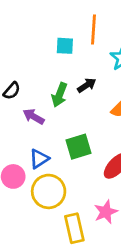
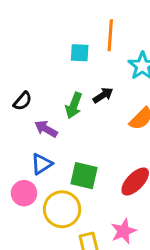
green square: (78, 147) -> (84, 176), moved, turned 30
blue triangle: (39, 159) -> (42, 164), moved

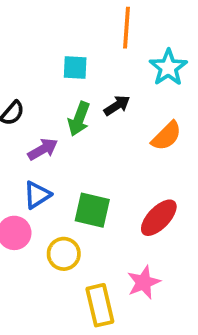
cyan square: (80, 53) -> (75, 67), moved
purple arrow: (46, 129) -> (43, 149), turned 120
yellow circle: (62, 209) -> (64, 254), size x0.7

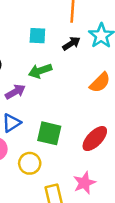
black arrow: (117, 106) -> (71, 43), moved
green arrow: (79, 119) -> (40, 71), turned 50

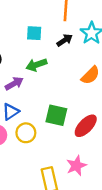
green square: (49, 133) -> (56, 115), moved
yellow circle: (30, 163) -> (26, 133), moved

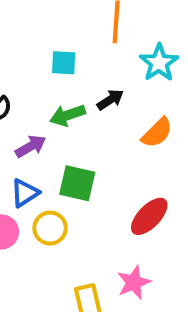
black arrow: (65, 40) -> (110, 100), moved
green square: (56, 115) -> (77, 183), moved

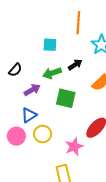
green square: (77, 183) -> (66, 98), moved
pink star: (134, 283) -> (74, 147), moved

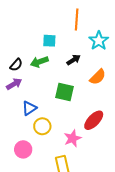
green arrow: (52, 73) -> (39, 62), moved
purple arrow: (32, 90) -> (14, 84), moved
pink circle: (16, 136) -> (23, 149), moved

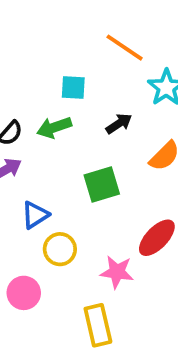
orange line: (77, 19) -> (125, 48), turned -60
green square: (64, 92) -> (102, 184), turned -30
pink star: (73, 138) -> (117, 272), turned 30

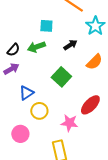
green square: (102, 184) -> (61, 77), turned -30

